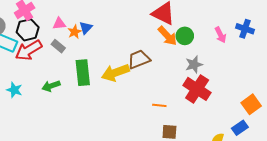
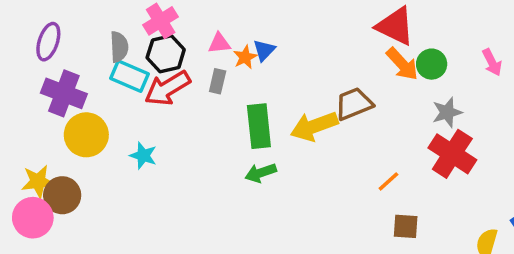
gray rectangle: (58, 46) -> (218, 81), turned 64
green arrow: (51, 86) -> (261, 173), moved
orange line: (159, 105) -> (388, 181), turned -48

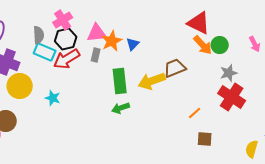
pink triangle: (219, 43) -> (97, 33), size x1.5
blue triangle: (264, 50) -> (133, 44), moved
orange star: (245, 57) -> (112, 41), size x1.5

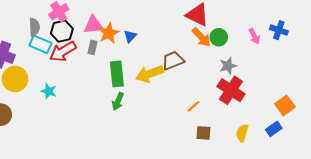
green arrow: (121, 108) -> (118, 101), turned -48
yellow semicircle: (252, 149) -> (242, 133), moved

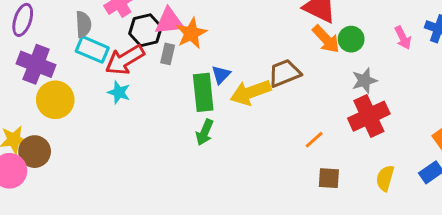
black hexagon: (62, 31) -> (145, 30), moved
blue triangle: (130, 36) -> (221, 75), moved
red cross: (231, 90) -> (369, 116), turned 32
cyan star: (49, 91) -> (119, 92), moved

